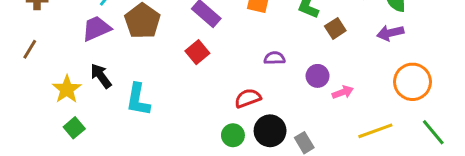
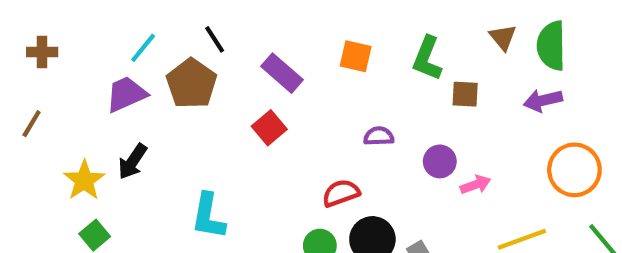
brown square: (335, 28) -> (465, 94), turned 36
black arrow: (101, 76) -> (133, 161), turned -110
cyan L-shape: (138, 100) -> (208, 216), moved

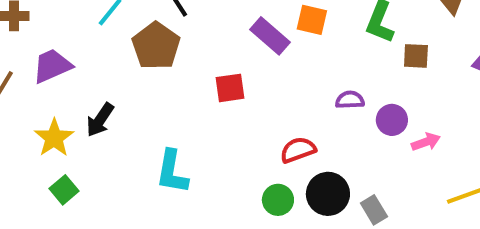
purple rectangle: (282, 73) -> (270, 36), moved
purple trapezoid: (126, 94) -> (52, 66), moved
red square: (269, 128) -> (230, 88), turned 32
purple semicircle: (379, 136) -> (350, 100), moved

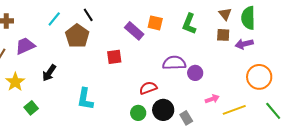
brown square: (416, 56) -> (223, 35), moved
purple semicircle: (350, 100) -> (174, 63), size x1.6
yellow star: (54, 138) -> (15, 82), moved
pink arrow: (426, 142) -> (212, 99), moved

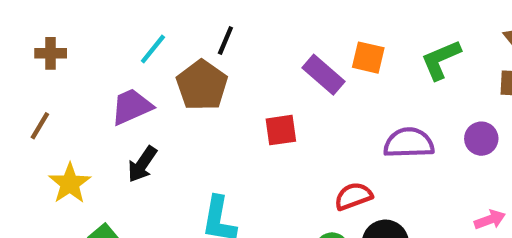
black line: (88, 15) -> (225, 41), turned 56
green L-shape: (189, 24) -> (441, 60), turned 45
purple trapezoid: (25, 46) -> (132, 107), moved
purple circle: (195, 73) -> (481, 139), moved

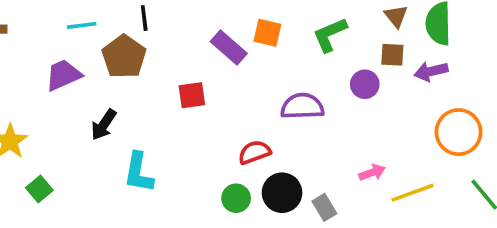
black line: (225, 41) -> (144, 18), turned -30
cyan line: (153, 49) -> (82, 25), turned 44
purple circle: (481, 139) -> (365, 84), moved
black arrow: (142, 164) -> (104, 125), moved

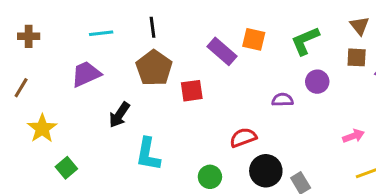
brown pentagon: (124, 57) -> (154, 68), moved
purple circle: (365, 84) -> (317, 82), moved
purple semicircle: (302, 106) -> (282, 100), size x0.6
pink arrow: (372, 172) -> (353, 136), moved
green circle: (236, 198) -> (210, 177), moved

